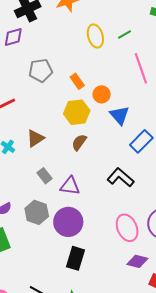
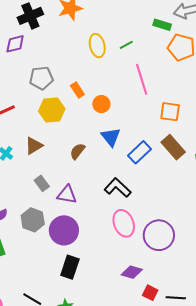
yellow hexagon: (77, 112) -> (52, 110), moved
blue triangle: (120, 115) -> (111, 137), moved
pink ellipse: (127, 228) -> (124, 223), moved

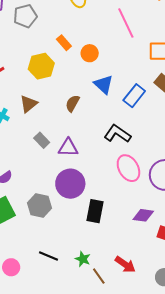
gray pentagon: (41, 78) -> (25, 16), moved
gray hexagon: (33, 220) -> (40, 205), moved
black rectangle: (70, 267) -> (95, 211), moved

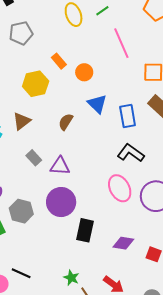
blue rectangle: (134, 96) -> (128, 116), turned -50
black L-shape: (117, 134) -> (131, 153), moved
gray hexagon: (40, 205) -> (21, 211), moved
purple diamond: (143, 215) -> (123, 243), moved
black line: (49, 256) -> (21, 273), moved

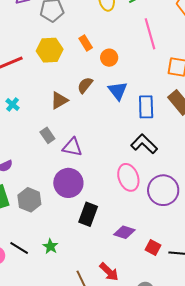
yellow hexagon: (36, 84) -> (50, 50), moved
brown triangle: (22, 121) -> (59, 100), moved
brown semicircle: (66, 122) -> (85, 85), moved
gray hexagon: (21, 211) -> (29, 200), moved
green star: (71, 278) -> (50, 246), moved

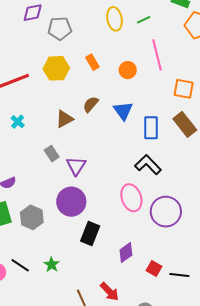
orange circle: (109, 58) -> (128, 70), moved
purple triangle: (72, 147) -> (76, 166), turned 50
purple diamond: (124, 232) -> (126, 253), turned -55

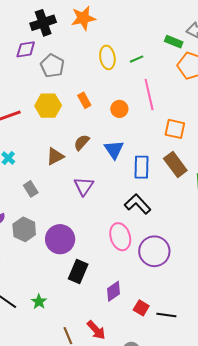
gray pentagon: (60, 28) -> (52, 66), turned 30
gray rectangle: (52, 154) -> (31, 189), moved
purple triangle: (76, 166) -> (84, 186), moved
gray hexagon: (32, 217) -> (24, 229), moved

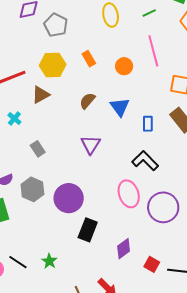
green line: (137, 59) -> (149, 13), moved
brown triangle: (55, 156) -> (41, 95), moved
blue rectangle: (141, 167) -> (148, 124), size x0.7

